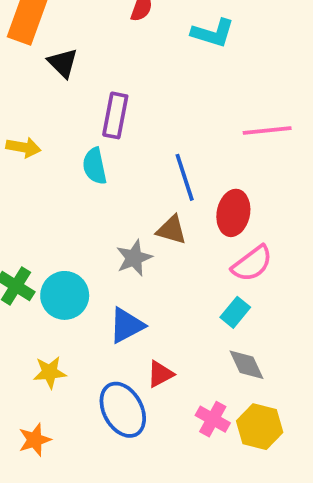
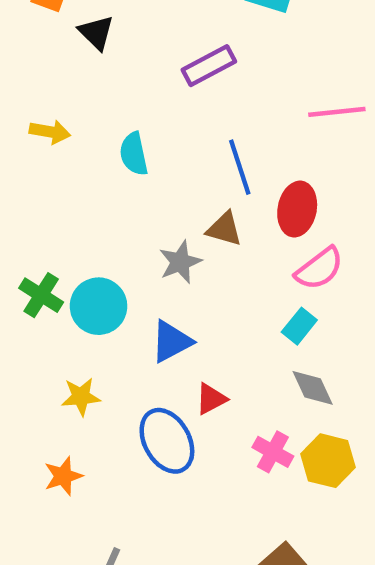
purple rectangle: (115, 115) -> (209, 66), moved, turned 51

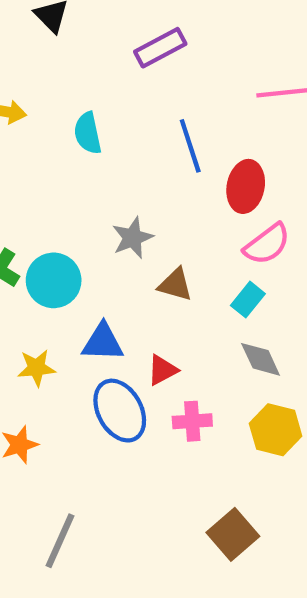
brown triangle: (224, 229) -> (175, 285), moved
blue triangle: (171, 341) -> (103, 342), moved, turned 30
pink cross: (273, 452) -> (192, 421), moved, turned -33

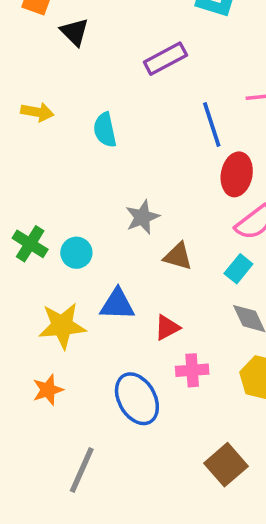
blue line: (190, 146) -> (212, 125), moved
cyan circle: (54, 280) -> (76, 253), size x0.7
yellow star: (36, 368) -> (62, 326), size x1.5
blue ellipse: (120, 411) -> (137, 399), moved

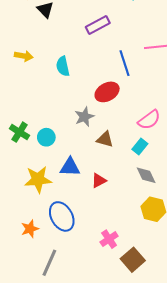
red ellipse: (237, 174) -> (107, 92), moved, turned 50
pink cross: (192, 370) -> (109, 239), moved, turned -30
orange star: (48, 390) -> (30, 229), moved
blue ellipse: (137, 399) -> (62, 216), moved

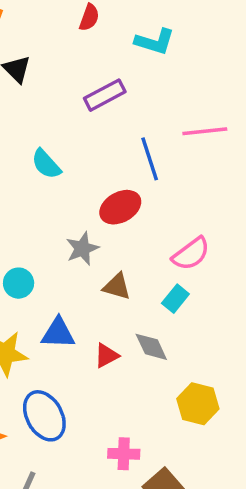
cyan semicircle: (63, 66) -> (46, 164), turned -30
gray diamond: (146, 175) -> (151, 347), moved
pink cross: (109, 239) -> (124, 454), turned 36

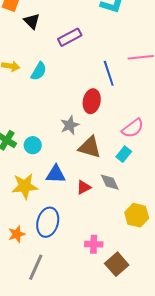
purple rectangle: (105, 95) -> (70, 37), moved
cyan semicircle: (46, 164) -> (39, 71), moved, turned -108
red ellipse: (120, 207) -> (92, 101), turned -50
brown triangle: (117, 286) -> (90, 147), size x1.4
blue ellipse: (44, 416) -> (48, 222), turned 44

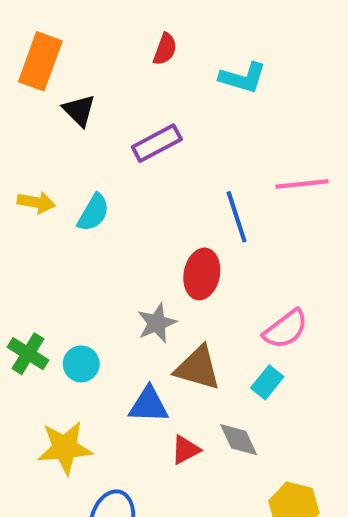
blue triangle: (56, 174) -> (149, 405), moved

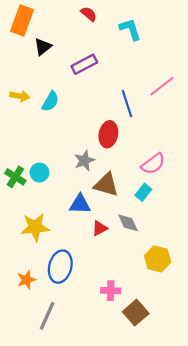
red semicircle: (165, 49) -> (89, 14), turned -70
cyan L-shape: (243, 78) -> (130, 29), turned -125
black triangle: (79, 110) -> (43, 47), turned 36
pink line: (302, 184) -> (162, 86), turned -32
cyan circle: (81, 364) -> (39, 173), moved

